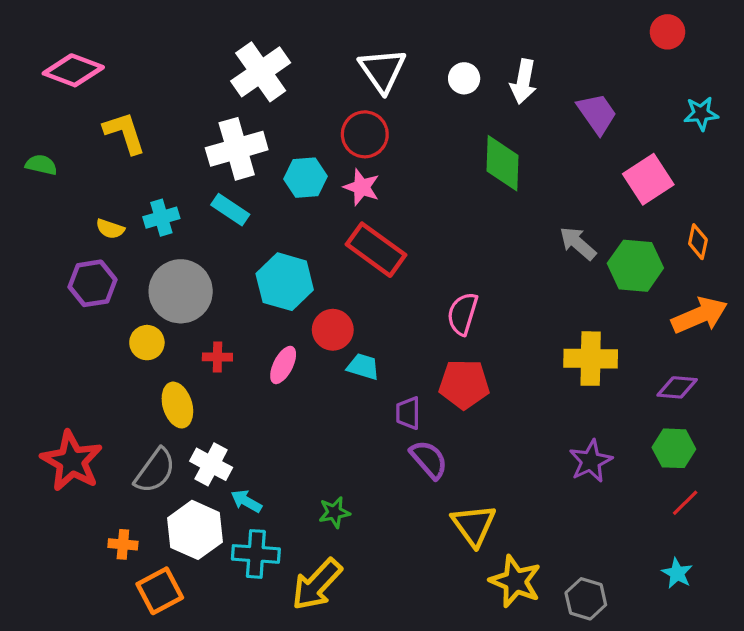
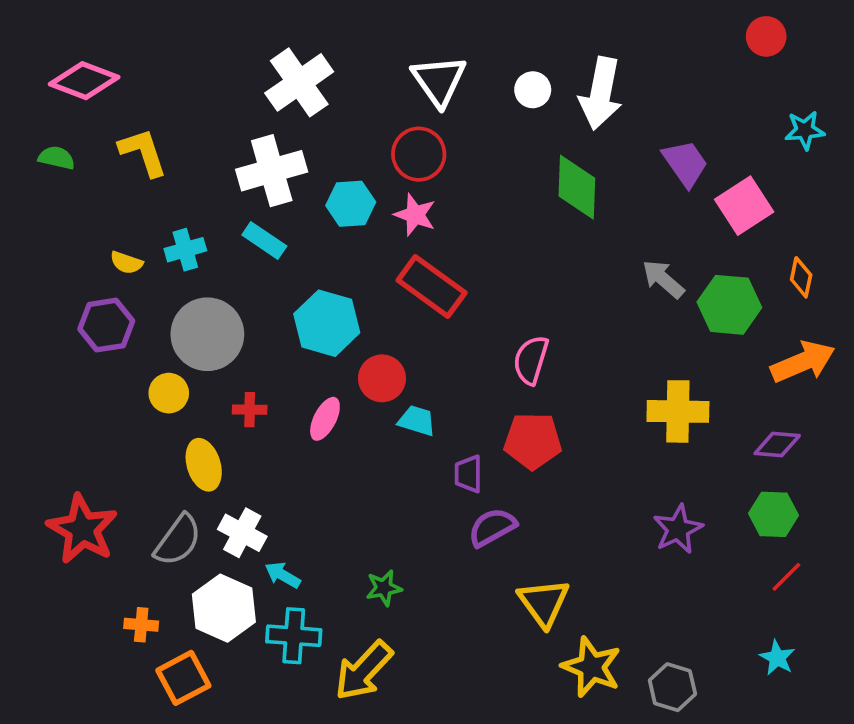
white arrow: (523, 82) -> (601, 93), size x1.4
purple trapezoid: (597, 114) -> (685, 163), moved
green semicircle: (41, 165) -> (57, 158), moved
purple semicircle: (429, 459) -> (492, 527), turned -78

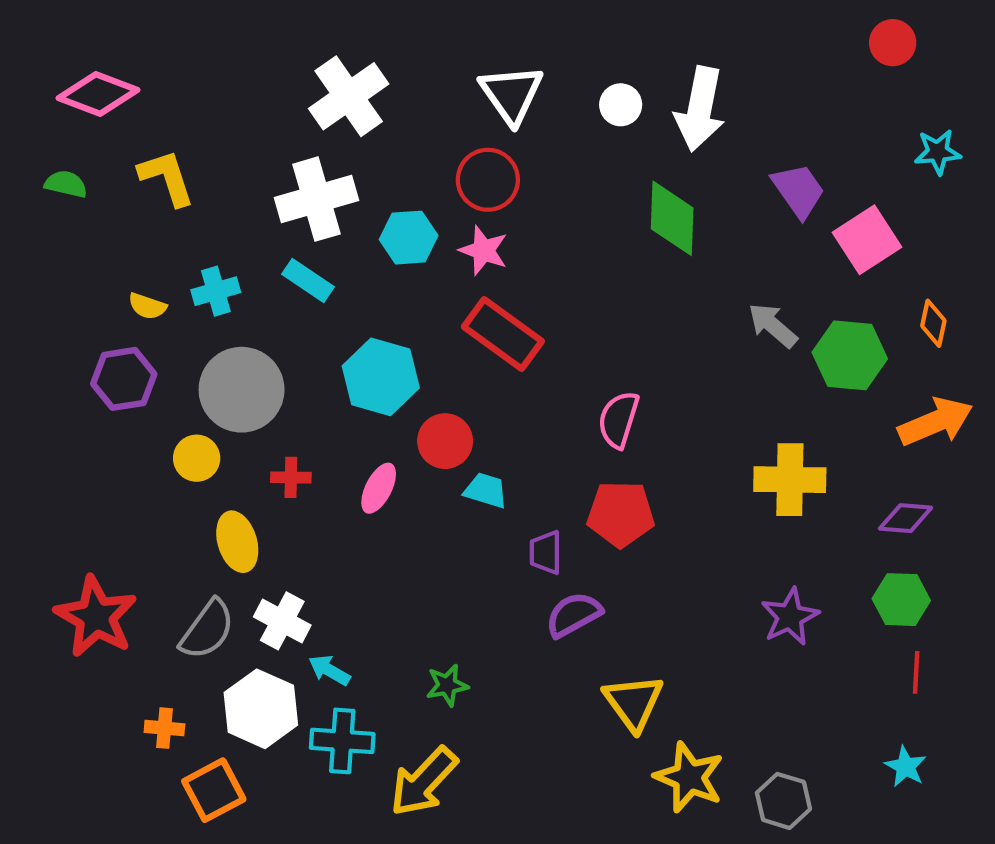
red line: (786, 577) -> (916, 672), turned -42

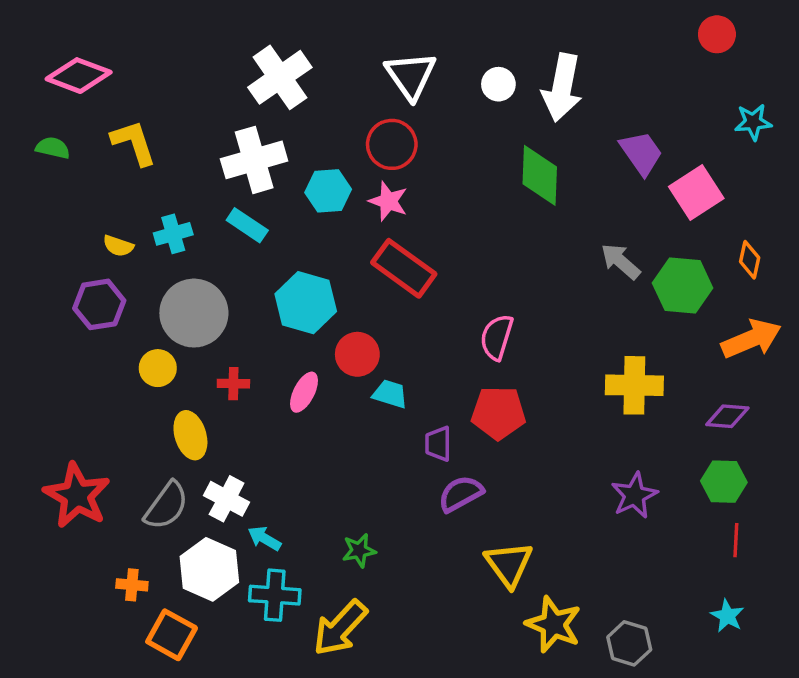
orange square: (214, 790) -> (172, 635), turned -33

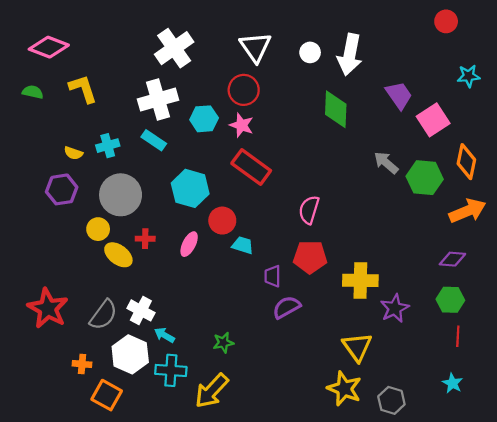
orange diamond: (750, 260) -> (466, 162), size x1.5
yellow cross: (634, 385) -> (360, 280), moved
yellow ellipse: (190, 435) -> (118, 255), moved, turned -36
yellow triangle: (509, 564) -> (357, 347), moved

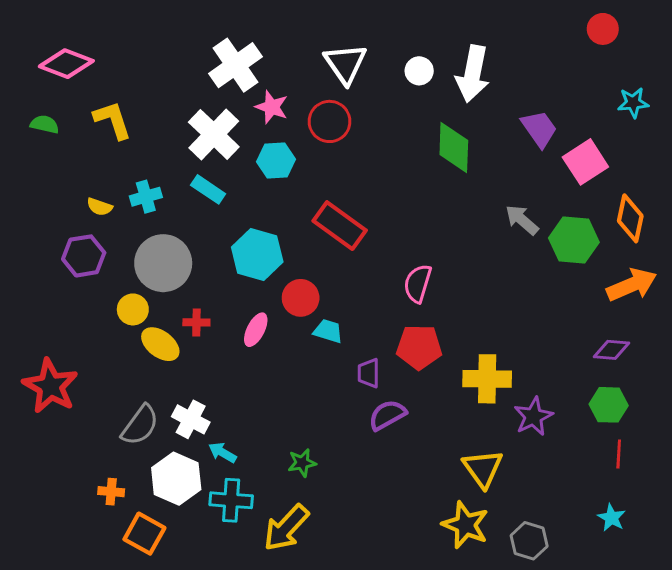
white cross: (158, 100) -> (214, 134), turned -30
pink star: (242, 125) -> (272, 107), moved
red star: (48, 308) -> (50, 386), moved

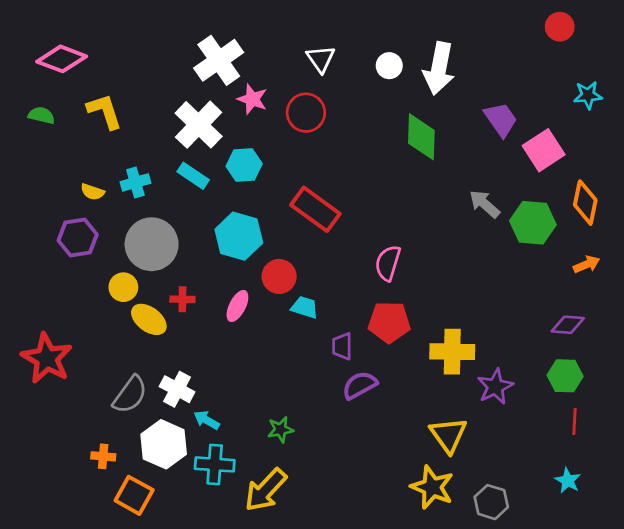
white triangle: (345, 64) -> (321, 59), size x0.7
cyan hexagon: (276, 160) -> (244, 165), moved
orange arrow: (632, 285) -> (587, 264), size x0.6

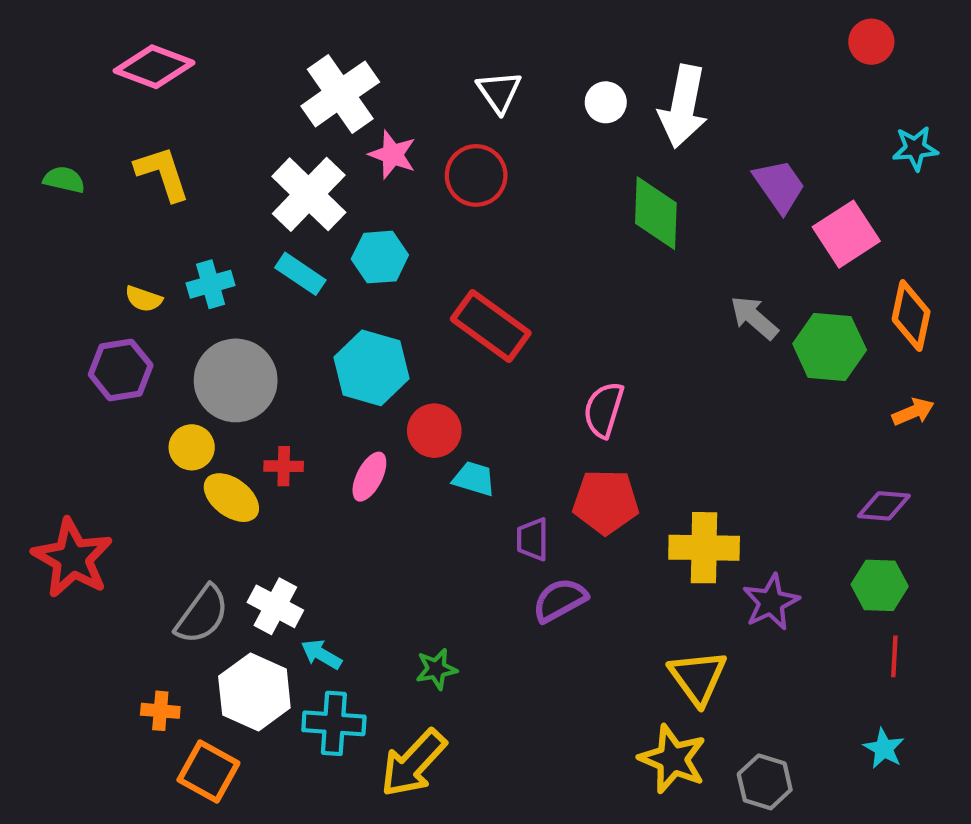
pink diamond: (62, 59) -> (154, 67), moved

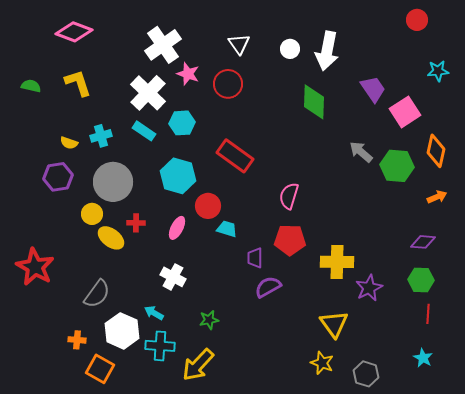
white cross: (275, 606) -> (173, 277), moved
yellow star: (673, 759) -> (322, 363), size x0.7

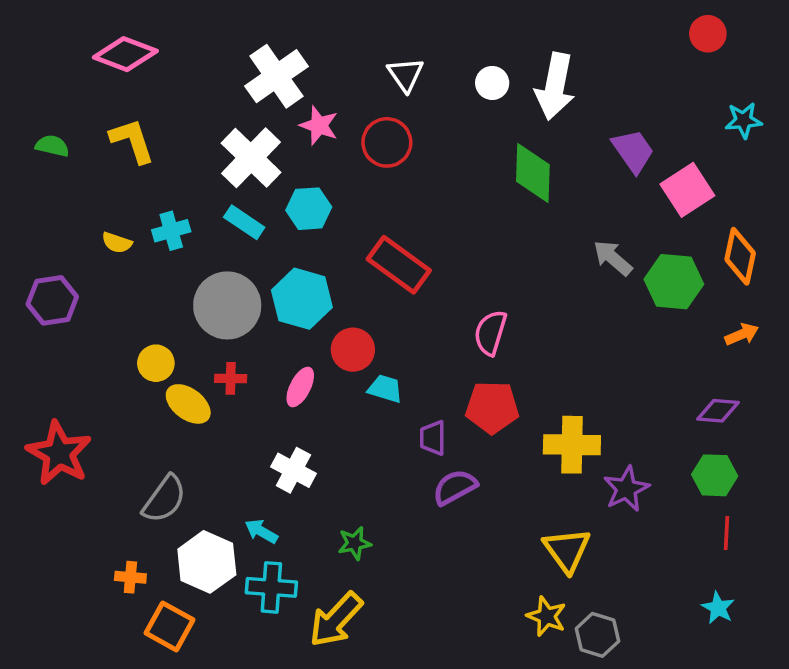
purple hexagon: (58, 177) -> (52, 300), moved
gray circle: (113, 182) -> (227, 305), moved
gray hexagon: (366, 374) -> (597, 635), moved

